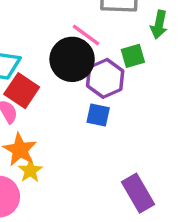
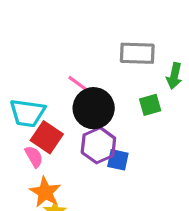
pink line: (86, 35) -> (81, 86), moved
purple hexagon: (105, 78) -> (98, 145), moved

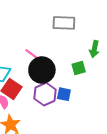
gray rectangle: (137, 53) -> (64, 23), moved
blue square: (118, 160) -> (64, 94), moved

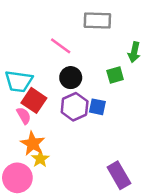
pink line: (34, 55) -> (61, 46), moved
black circle: (42, 70) -> (71, 78), size x0.7

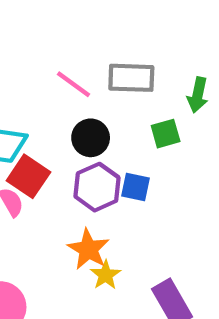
gray rectangle: (97, 20) -> (131, 78), moved
orange star: (33, 144) -> (88, 249), moved
yellow star: (40, 159) -> (106, 275), moved

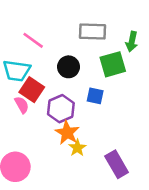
pink line: (73, 84) -> (33, 40), moved
green square: (166, 134) -> (113, 64), size x1.5
purple hexagon: (97, 187) -> (61, 109), moved

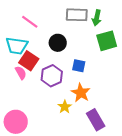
green arrow: (132, 42) -> (97, 18), moved
green square: (113, 64) -> (107, 41), moved
orange star: (67, 133) -> (81, 93), moved

